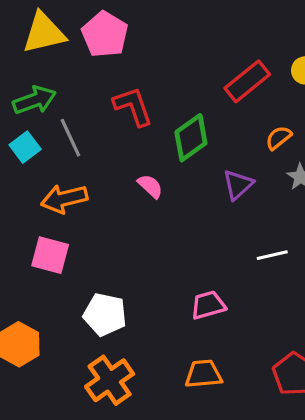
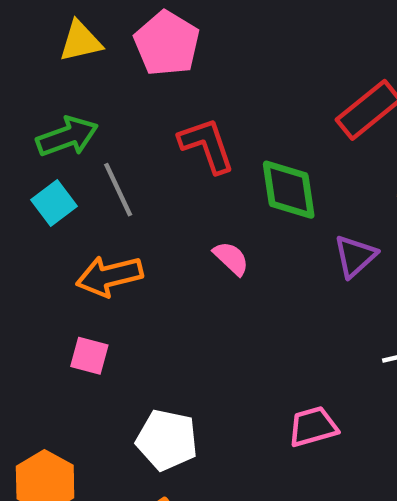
yellow triangle: (44, 33) -> (80, 41), size x0.7
green diamond: (191, 138) -> (289, 190), turned -63
pink square: (50, 255) -> (89, 356), size x0.7

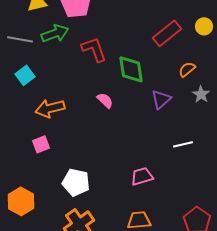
green arrow: (67, 136) -> (55, 33), moved
gray line: (118, 190) -> (20, 39), moved, turned -55
pink square: (89, 356) -> (41, 144), turned -36

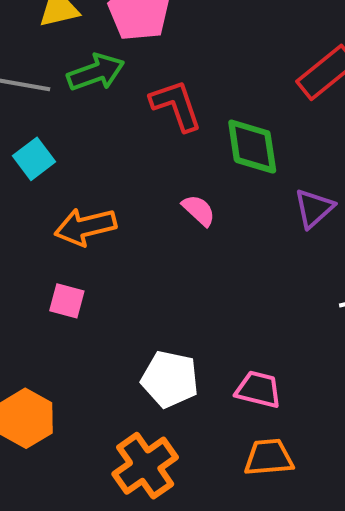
pink square: (41, 144) -> (67, 301), turned 36
pink trapezoid: (142, 176) -> (258, 389), moved, turned 30
white pentagon: (76, 182) -> (170, 379), moved

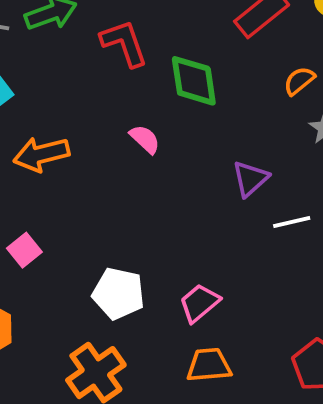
purple triangle: (314, 208) -> (250, 179), moved
pink square: (67, 301) -> (24, 250), moved, turned 36
pink trapezoid: (258, 389) -> (199, 303), turned -54

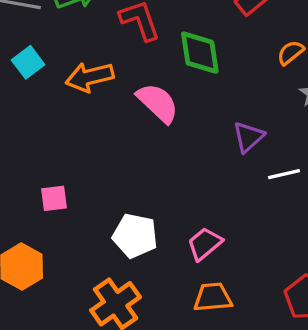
pink semicircle: (145, 139) -> (158, 103), size x1.6
orange arrow: (41, 154) -> (90, 77), moved
pink square: (24, 250) -> (54, 198), turned 32

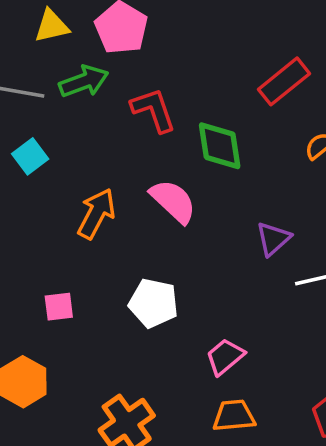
orange arrow: (90, 77) -> (96, 214), moved, turned 132
white pentagon: (135, 236) -> (154, 303), moved

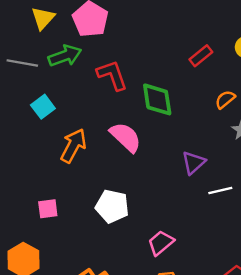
yellow triangle: (52, 26) -> (43, 18), turned -35
red rectangle: (284, 81) -> (201, 56), size x0.7
cyan square: (30, 156) -> (43, 107), moved

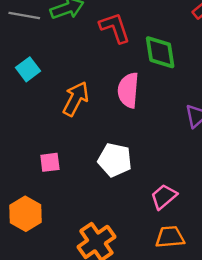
cyan square: (43, 107) -> (28, 69), moved
pink semicircle: (126, 137) -> (128, 90), turned -128

